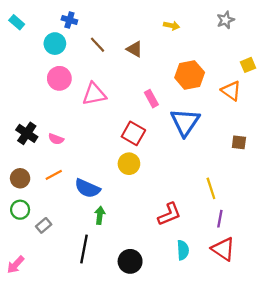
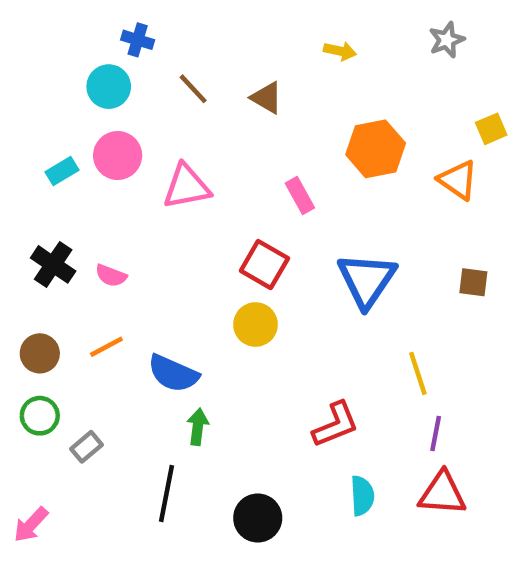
cyan rectangle: (17, 22) -> (62, 171), moved, turned -72
blue triangle: (185, 122) -> (367, 280), moved
red triangle: (223, 249) -> (442, 494), turned -30

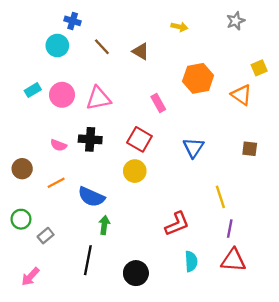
pink circle: (118, 155) -> (62, 95), moved
black cross: (53, 264) -> (90, 139), moved, turned -30
blue triangle: (367, 280) -> (193, 148), size x0.7
brown circle: (40, 353) -> (22, 169), moved
pink arrow: (31, 525) -> (30, 277), moved

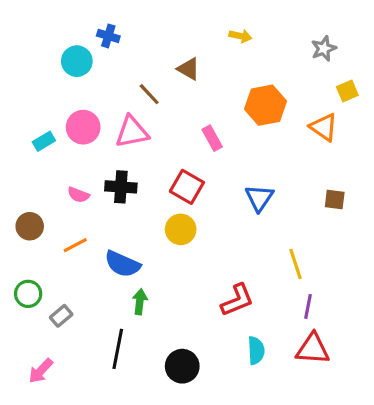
blue cross: (73, 21) -> (108, 36), moved
gray star: (236, 21) -> (324, 49), moved
brown line: (102, 47) -> (149, 94), moved
cyan rectangle: (33, 90) -> (44, 141), moved

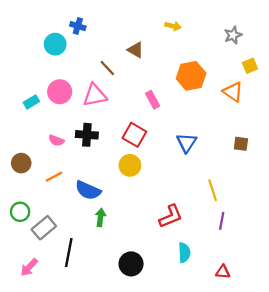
gray rectangle: (61, 316) -> (44, 228), size x1.5
black line: (118, 349) -> (69, 253), moved
red triangle: (313, 349) -> (223, 272), moved, size x0.6

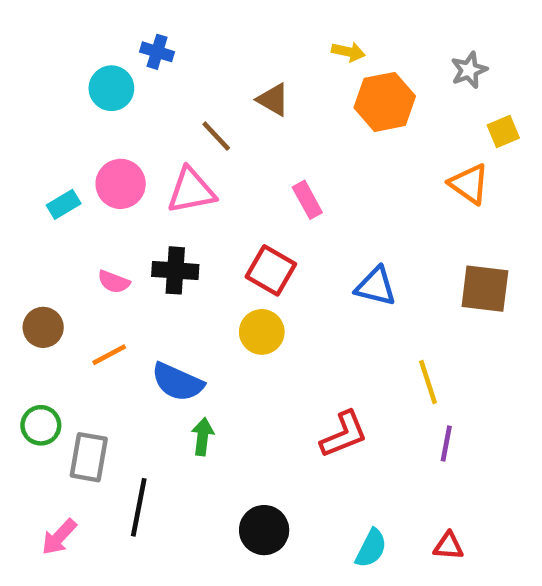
orange hexagon: (191, 76) -> (385, 102), moved
blue triangle: (187, 143) -> (376, 286), turned -50
brown square: (241, 144) -> (485, 289), size x1.6
gray rectangle: (44, 228) -> (89, 457), turned -40
cyan semicircle: (184, 253) -> (371, 548), moved, turned 30

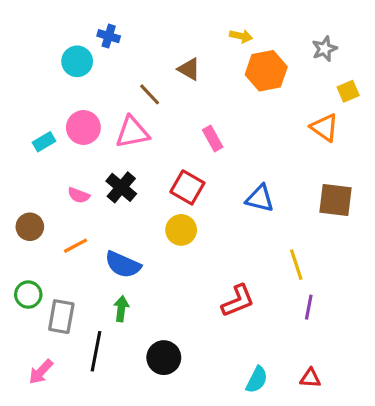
black cross: (175, 270) -> (121, 187), turned 36
green arrow: (203, 437) -> (121, 309), moved
black circle: (264, 530) -> (164, 358), moved

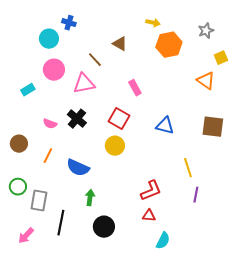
pink circle: (83, 127) -> (54, 70), moved
orange line: (76, 246) -> (48, 156), turned -35
green arrow: (121, 309) -> (90, 198), moved
red triangle: (310, 378) -> (149, 216), moved

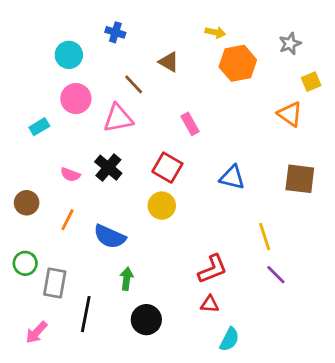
blue cross: (69, 23) -> (115, 32), moved
purple line: (196, 195) -> (276, 275), turned -56

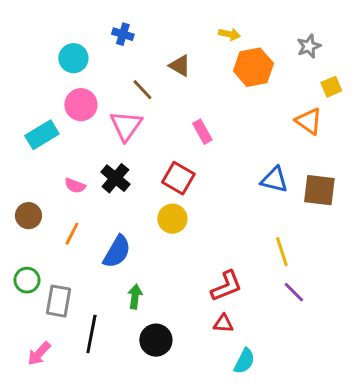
pink triangle: (118, 118) -> (126, 126), turned -44
cyan rectangle: (39, 127) -> (42, 135), size x1.5
blue triangle: (232, 177) -> (274, 180), moved
blue semicircle: (110, 237) -> (117, 252), turned -84

